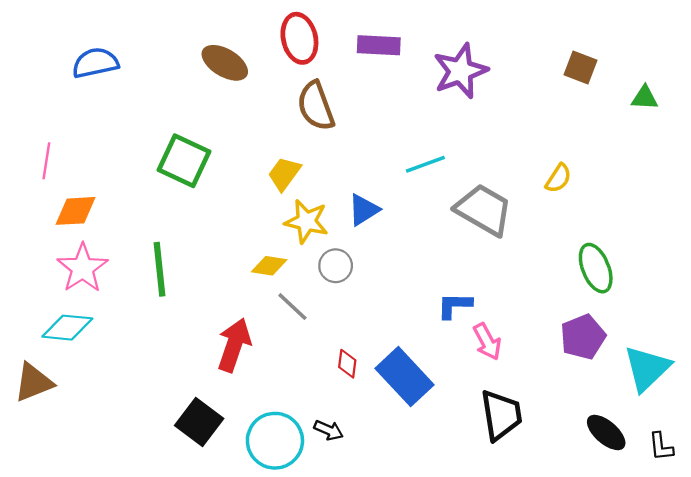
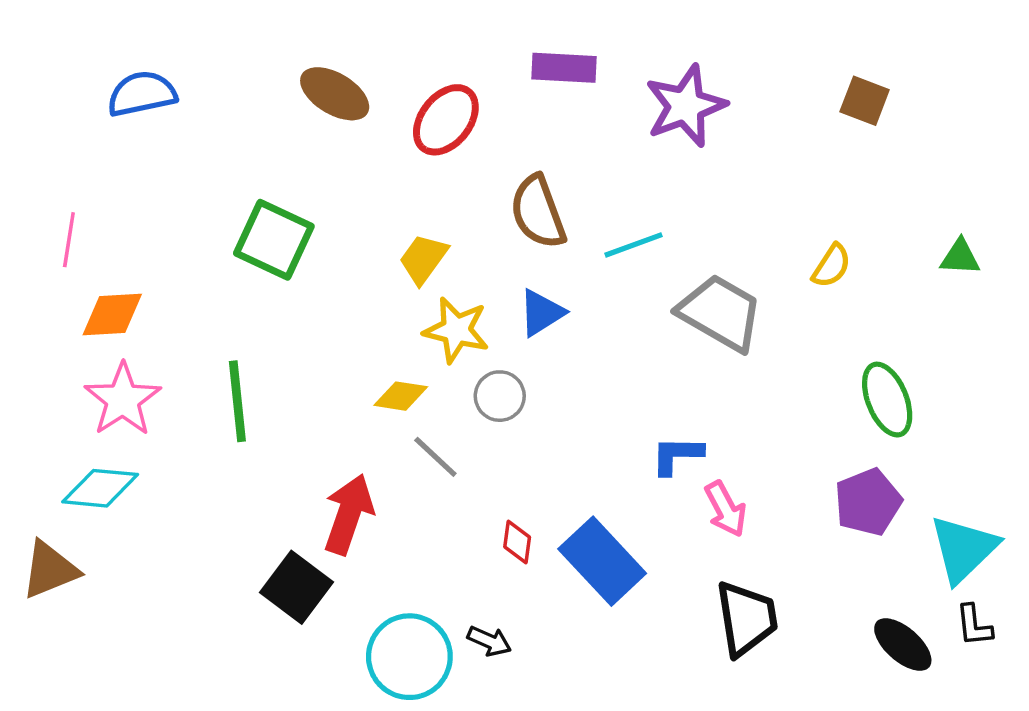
red ellipse: (299, 38) -> (446, 120), moved, turned 51
green triangle: (645, 98) -> (960, 257), moved
brown semicircle: (316, 106) -> (538, 212), moved
black square: (199, 422) -> (296, 587), moved
black L-shape: (661, 447) -> (974, 625), moved

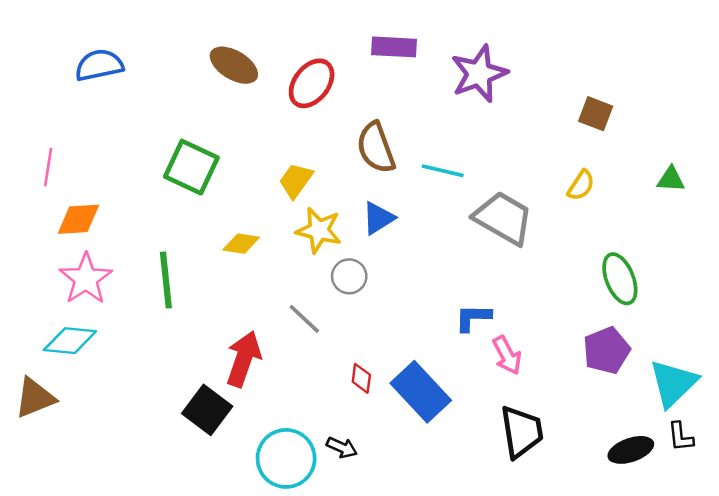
brown square: (865, 101) -> (596, 114), moved
cyan line: (634, 245) -> (443, 171), turned 33
yellow diamond: (401, 396) -> (241, 244), moved
black ellipse: (903, 645) -> (631, 450), turned -60

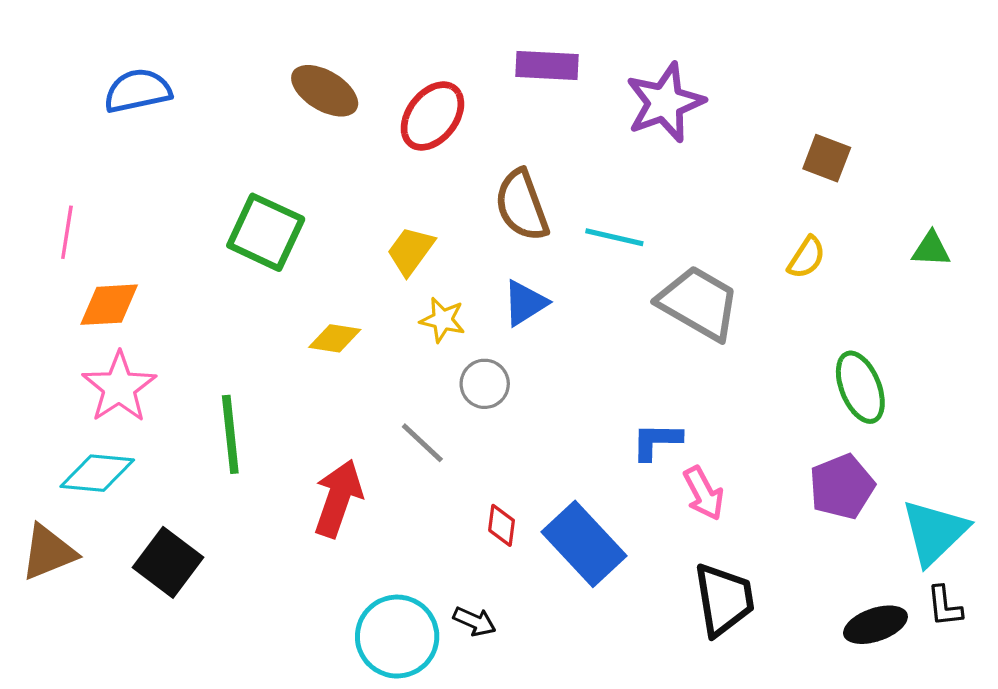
yellow star: (319, 230) -> (443, 320), size x0.7
green line: (166, 280) -> (230, 434), moved
black square: (207, 410) -> (168, 562), moved

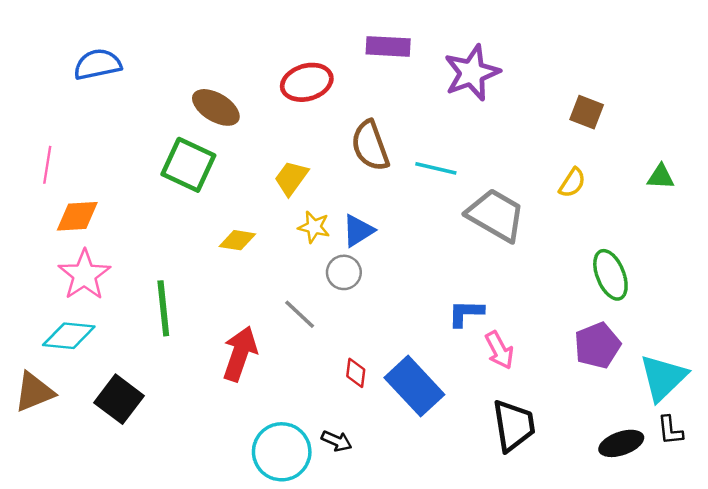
brown ellipse: (325, 91) -> (216, 107), moved
red ellipse: (432, 116) -> (307, 82), turned 36
blue triangle: (525, 303) -> (358, 231), moved

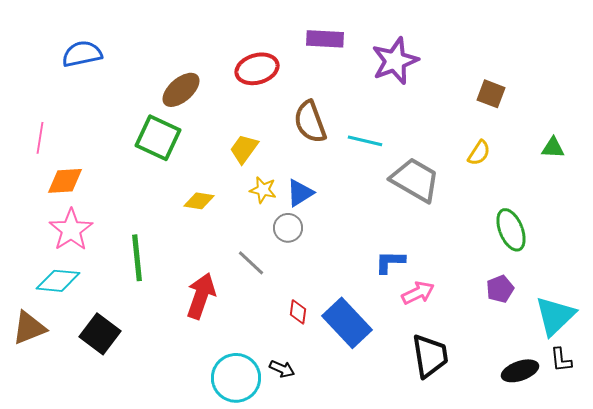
brown ellipse: (216, 107) -> (181, 90), turned -72
purple pentagon: (597, 345) -> (500, 289), size x0.7
pink arrow: (499, 350) -> (418, 293), turned -88

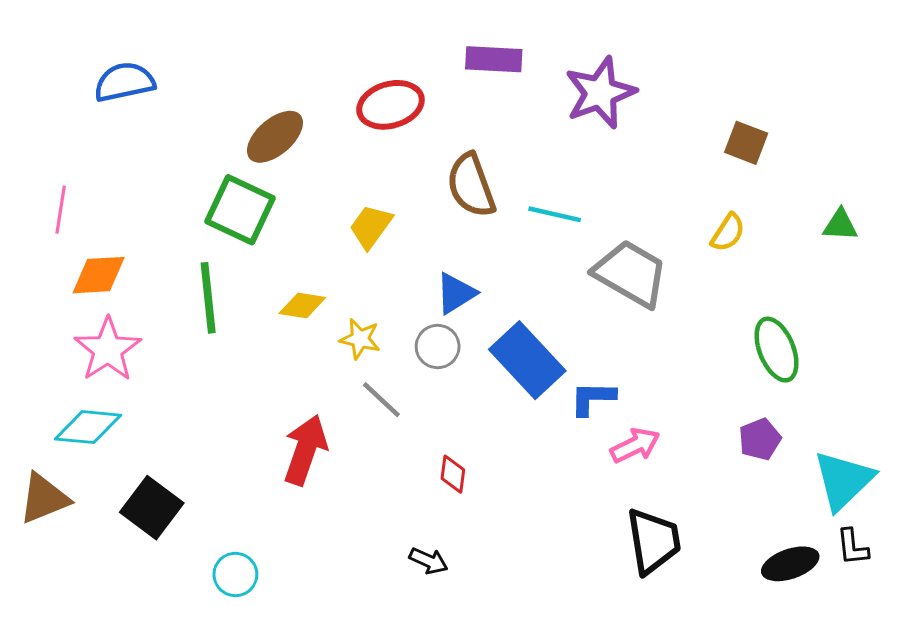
yellow star: (263, 190) -> (360, 339), moved
green line: (137, 258) -> (208, 298), moved
blue rectangle: (347, 323) -> (527, 360), moved
cyan circle: (236, 378) -> (235, 574), moved, size x0.6

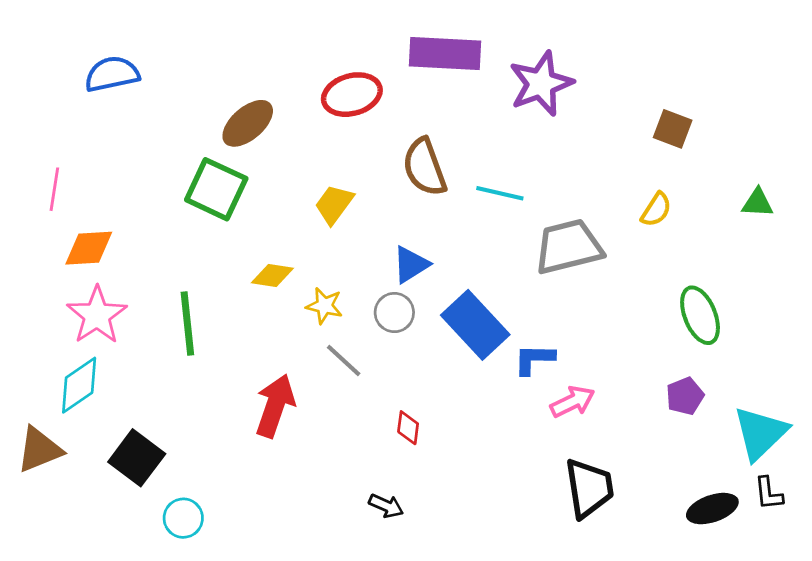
purple rectangle: (494, 59) -> (445, 53), size x1.4
gray trapezoid: (631, 274) -> (568, 247), turned -44
green line: (208, 298) -> (187, 323), moved
cyan diamond: (88, 427) -> (79, 385), turned -40
cyan circle: (235, 574) -> (183, 518), moved

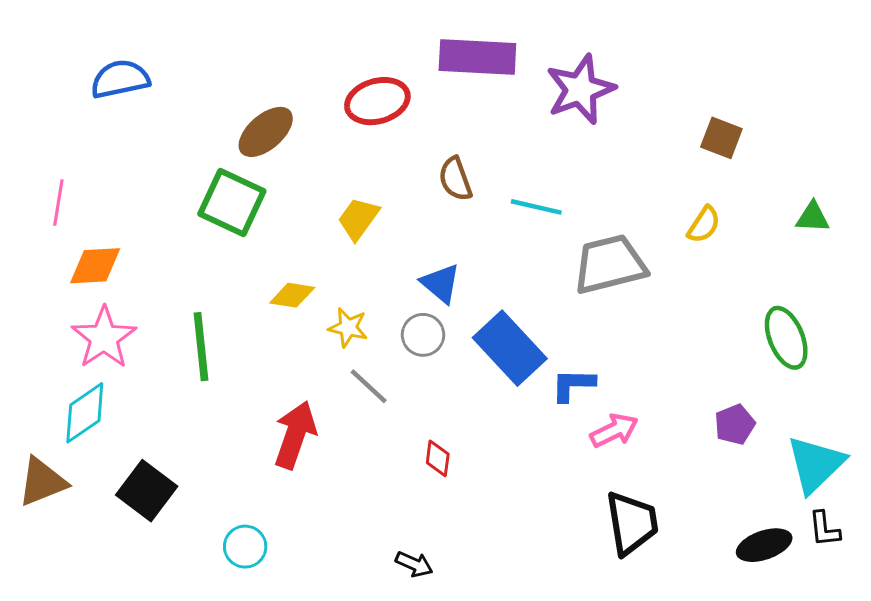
brown semicircle: (425, 167) -> (455, 179), size x0.7
blue triangle: (411, 265) -> (441, 283), turned -48
green ellipse: (700, 315) -> (786, 338), moved
black arrow: (386, 506) -> (414, 564), moved
cyan circle: (183, 518) -> (245, 547), moved

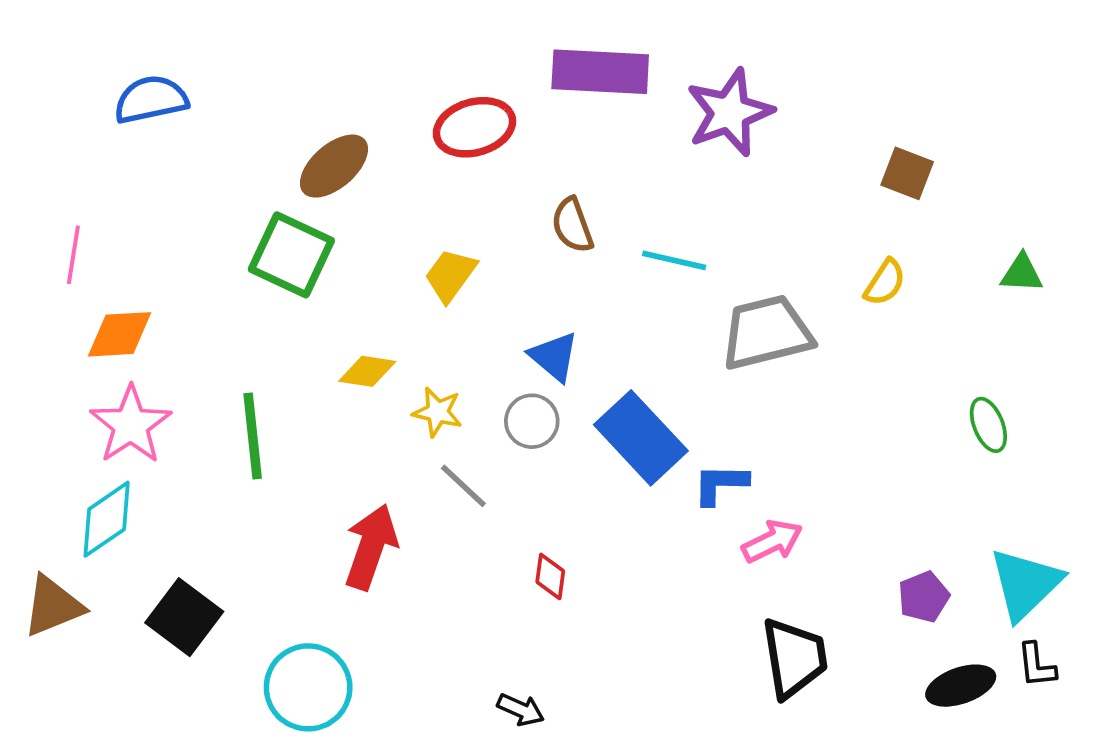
green ellipse: (786, 338) -> (988, 425), size x0.7
purple pentagon: (735, 425) -> (924, 597), moved
cyan circle: (245, 547) -> (308, 687), size x1.6

